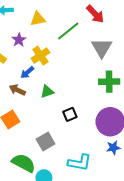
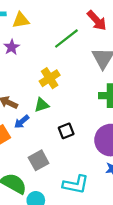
yellow triangle: (38, 19) -> (21, 20), moved
yellow cross: (40, 56) -> (50, 78), moved
blue arrow: (27, 72) -> (22, 122), moved

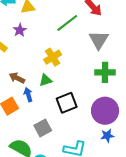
blue arrow: (22, 122) -> (28, 95), turned 112
black square: (66, 131) -> (67, 103), size x1.5

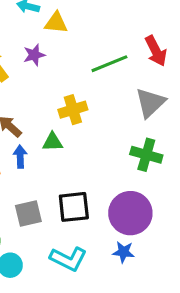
black square: (67, 103) -> (74, 207), moved

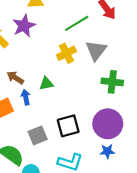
purple star: (34, 55) -> (24, 26), size x1.5
gray triangle: (150, 103) -> (96, 50), moved
yellow cross: (73, 110) -> (66, 53), moved

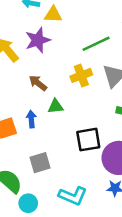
brown arrow: (15, 78) -> (38, 83), moved
black square: (68, 126) -> (88, 140), moved

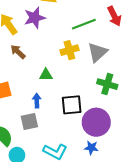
brown arrow: (38, 83) -> (18, 52), moved
blue arrow: (31, 119) -> (37, 101), moved

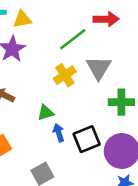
red arrow: (114, 16) -> (106, 19), turned -48
blue arrow: (37, 101) -> (59, 133), moved

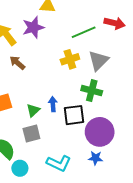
green cross: (121, 102) -> (92, 91), moved
green triangle: (46, 113) -> (33, 110), moved, turned -40

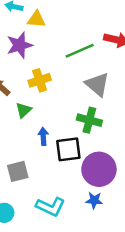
yellow cross: (70, 59) -> (40, 80), moved
gray triangle: (98, 61) -> (97, 84), turned -35
green triangle: (33, 110) -> (24, 110), moved

